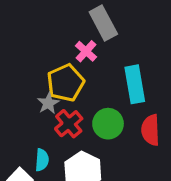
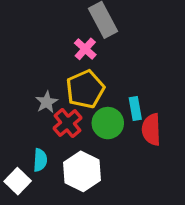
yellow pentagon: (66, 83) -> (85, 89), moved
cyan rectangle: (135, 84) -> (135, 109), moved, size x0.6

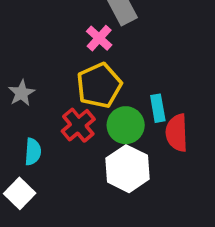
gray star: (47, 102) -> (22, 93), moved
cyan semicircle: (40, 160) -> (33, 152), moved
white hexagon: (82, 171) -> (128, 169), moved

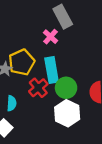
yellow pentagon: (99, 85) -> (22, 62), moved
cyan rectangle: (158, 108) -> (52, 70), moved, size x1.6

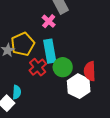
cyan semicircle: (12, 103) -> (17, 92), moved
white hexagon: (67, 113) -> (79, 86), moved

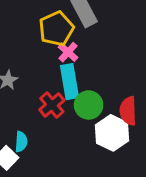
pink cross: (49, 21) -> (68, 52), moved
yellow pentagon: (23, 44) -> (56, 29), moved

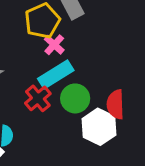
cyan rectangle: (69, 82) -> (56, 75), turned 68

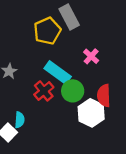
pink cross: (54, 45) -> (91, 56), moved
cyan rectangle: (56, 75) -> (58, 72), turned 68

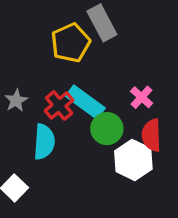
pink cross: (91, 56) -> (142, 97), moved
red cross: (44, 91) -> (59, 105), moved
cyan semicircle: (20, 120) -> (44, 142), moved, size x1.5

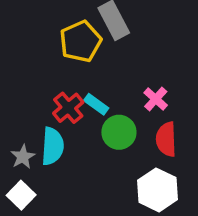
gray star: (16, 101) -> (23, 157), moved
cyan rectangle: (85, 102) -> (96, 104), size x0.6
white hexagon: (133, 160) -> (157, 190), moved

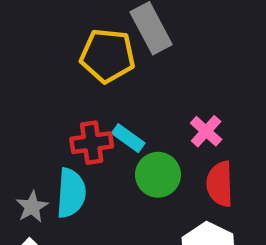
yellow pentagon: (81, 41) -> (108, 56), turned 30
red cross: (68, 108) -> (92, 143), turned 32

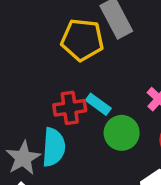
gray star: (32, 207) -> (23, 158), size x1.4

